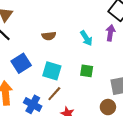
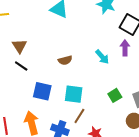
blue square: (21, 63) -> (42, 91), turned -36
green square: (87, 71) -> (115, 95), moved, turned -32

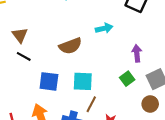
purple arrow: (125, 48) -> (137, 53), moved
cyan arrow: (102, 57) -> (104, 28), moved, turned -56
brown semicircle: (65, 60) -> (70, 46), size x1.5

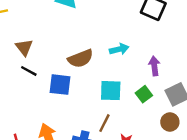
cyan arrow: (104, 28) -> (119, 49), moved
blue square: (49, 81) -> (60, 85), moved
cyan square: (83, 81) -> (111, 91), moved

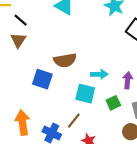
cyan arrow: (119, 49) -> (99, 74), moved
black line: (29, 71) -> (21, 20), moved

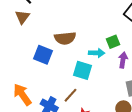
green square: (113, 103) -> (113, 42), moved
orange arrow: (23, 123) -> (22, 95), turned -30

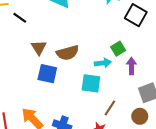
brown triangle: (22, 17) -> (39, 48), moved
brown line: (71, 95) -> (110, 108), moved

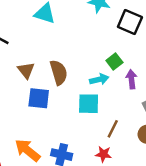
brown semicircle: (68, 53) -> (59, 72), turned -85

